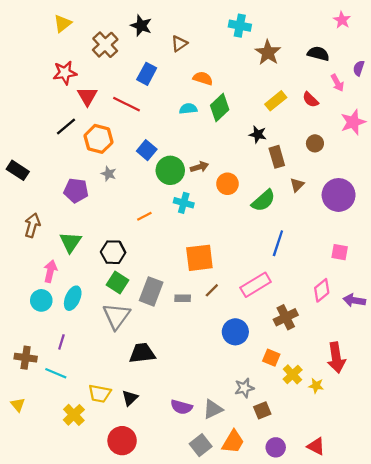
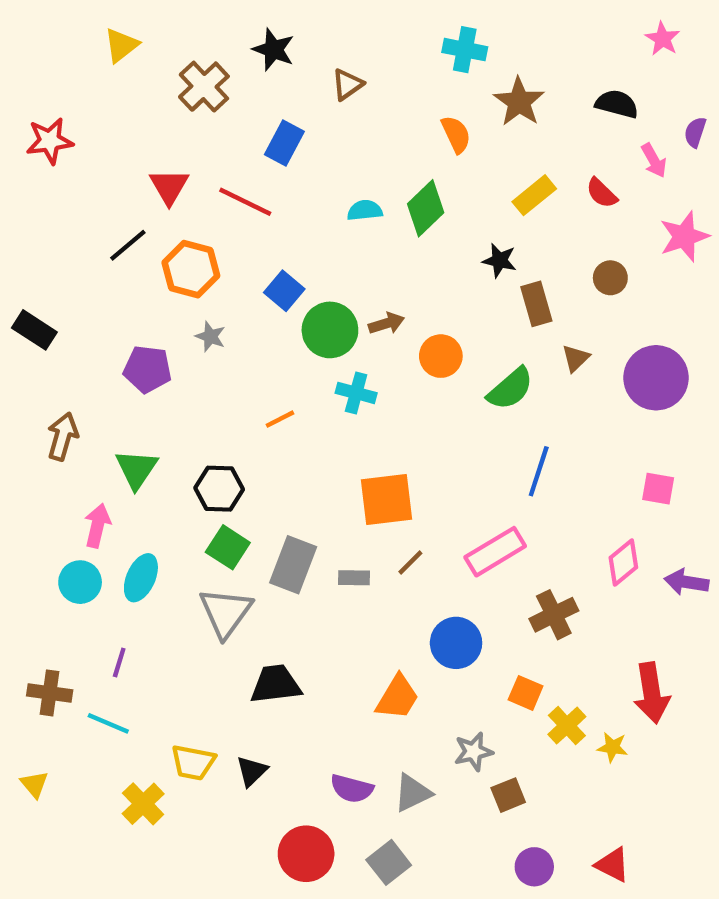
red star: (65, 73) -> (50, 141), moved
orange semicircle: (203, 78) -> (456, 134), moved, turned 48
red circle: (122, 441) -> (306, 854), moved
orange trapezoid: (233, 442) -> (397, 697), moved

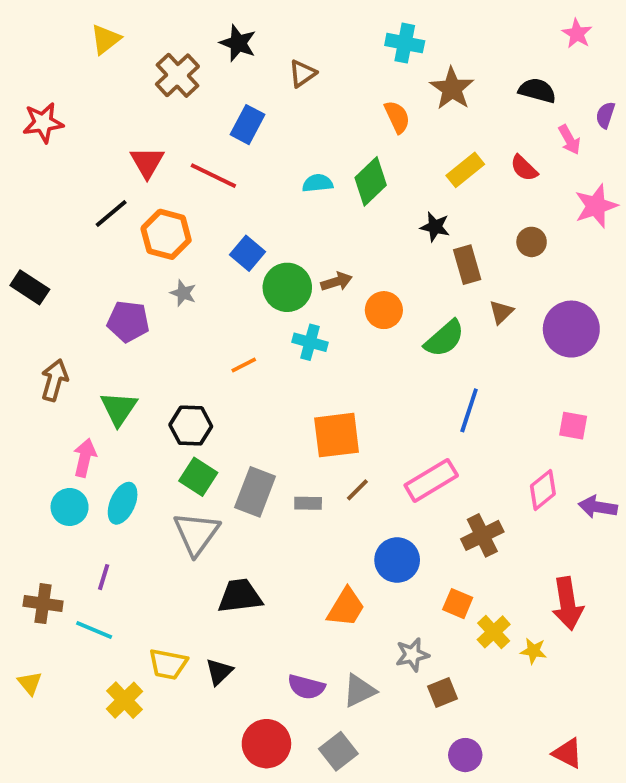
red triangle: (613, 865) -> (568, 753), moved

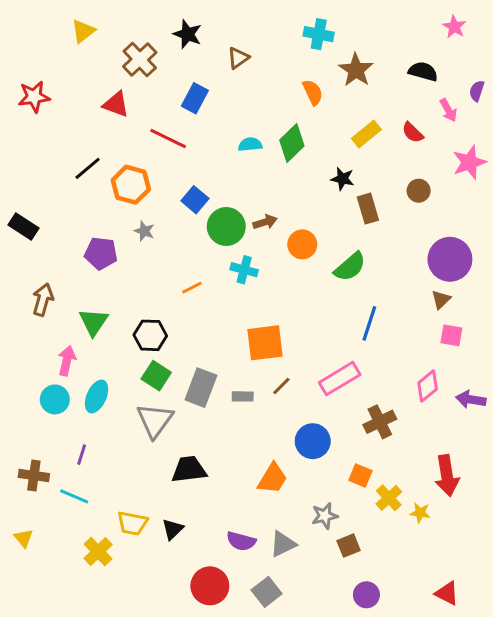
red triangle: (147, 162) -> (116, 104), moved, turned -40
brown triangle: (501, 312) -> (441, 300), moved

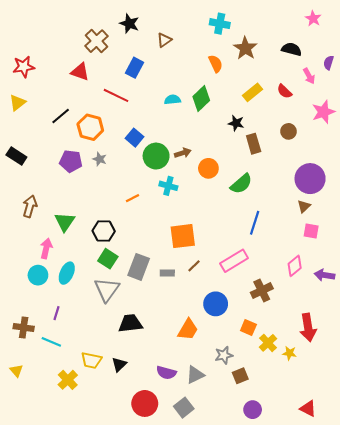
yellow triangle: (83, 31) -> (17, 103), moved
purple pentagon: (101, 253) -> (71, 161), moved

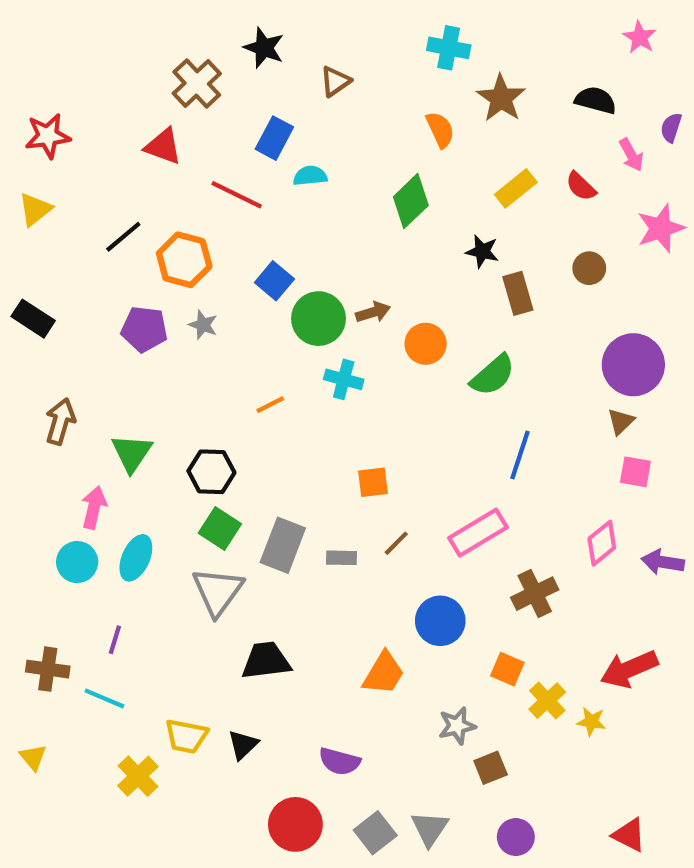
cyan semicircle: (172, 100) -> (310, 176), moved
orange square: (183, 236) -> (373, 482), size x0.6
red arrow: (308, 327) -> (629, 669), turned 76
gray triangle: (195, 375) -> (430, 829), moved, turned -30

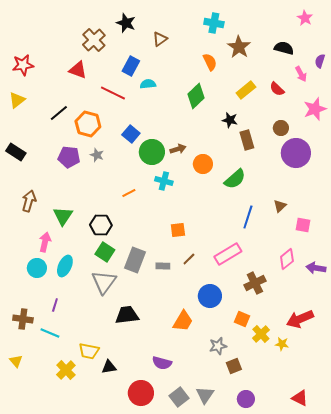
purple circle: (633, 365) -> (296, 153), moved
brown triangle: (621, 421) -> (280, 206), moved
black triangle: (243, 745) -> (109, 367), moved, turned 35

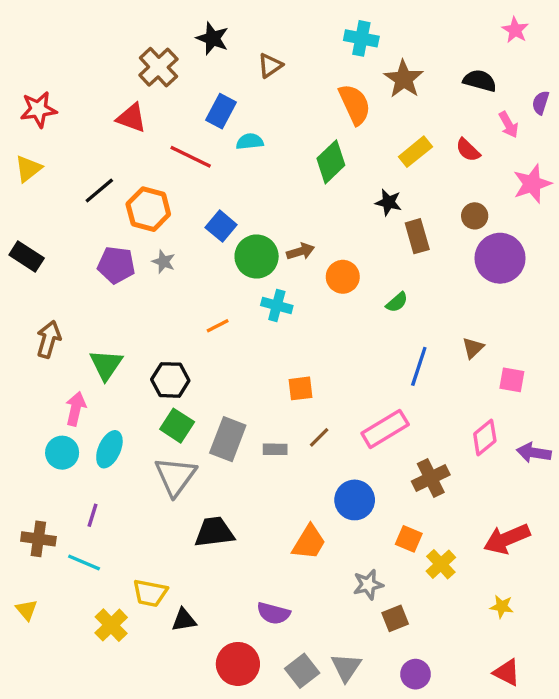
orange semicircle: (210, 62) -> (355, 104), size x1.4
green semicircle: (235, 179) -> (397, 302), size x0.6
yellow star: (282, 344) -> (502, 607), moved

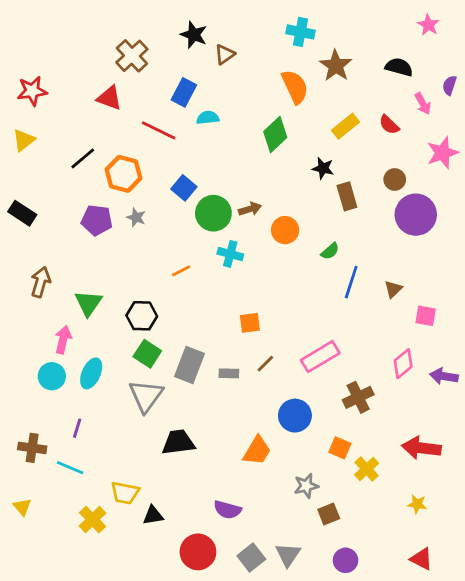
black star: (213, 38) -> (194, 35), moved
blue line: (419, 366) -> (351, 282), moved
red arrow: (507, 539) -> (421, 448), turned 30

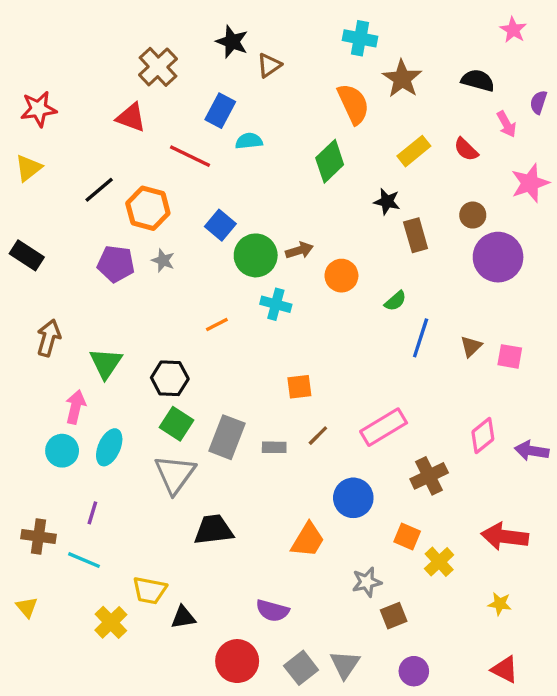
pink square: (426, 316) -> (510, 356), moved

